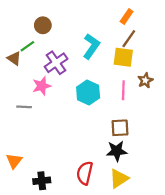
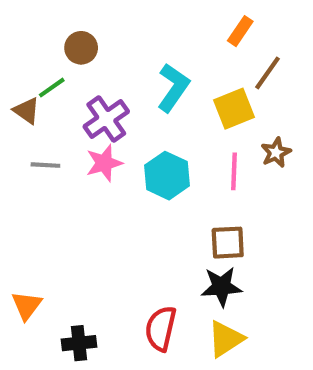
brown line: (129, 39) -> (268, 73), moved
yellow square: (123, 57) -> (234, 109), turned -30
pink star: (42, 86) -> (104, 163), moved
gray line: (24, 107) -> (45, 165), moved

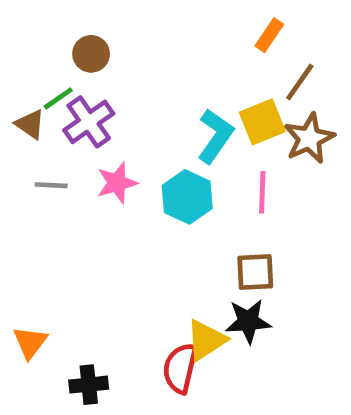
cyan L-shape: (173, 88) -> (215, 136), moved
purple cross: (106, 119) -> (89, 122), moved
brown star: (276, 153) -> (309, 138), moved, size x1.5
yellow triangle: (226, 339) -> (206, 340), moved

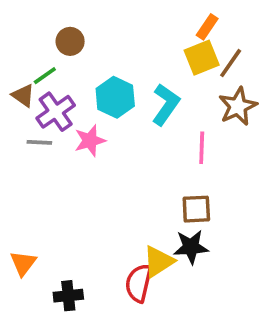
purple cross: (89, 122) -> (56, 112), moved
yellow square: (262, 122) -> (202, 58), moved
cyan hexagon: (187, 197) -> (115, 97), moved

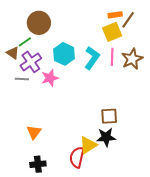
orange rectangle: (207, 27) -> (115, 15), turned 48
brown circle: (70, 41) -> (39, 23), size x1.5
brown line: (231, 63) -> (128, 20), moved
pink line: (202, 148) -> (112, 57), moved
orange triangle: (23, 263) -> (34, 132), moved

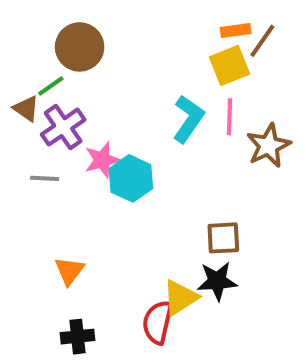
cyan hexagon: (64, 54) -> (131, 178), moved
brown star: (132, 59) -> (269, 146), moved
gray line: (22, 79) -> (45, 178), moved

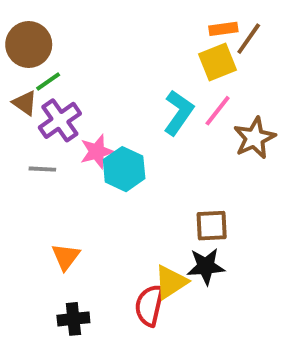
brown circle: (80, 47) -> (29, 44), moved
pink line: (229, 117) -> (218, 111), turned 36

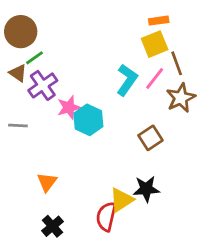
brown line: (249, 39) -> (177, 63), moved, turned -55
gray line: (42, 169) -> (18, 125), moved
brown square: (212, 226) -> (150, 138), moved, turned -30
black cross: (73, 319) -> (52, 226), turned -35

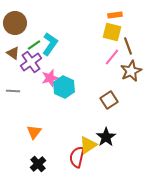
yellow square: (155, 44) -> (112, 32), turned 36
green line: (34, 58) -> (34, 45), moved
cyan L-shape: (127, 80) -> (50, 44), moved
black star: (146, 189) -> (106, 137), turned -30

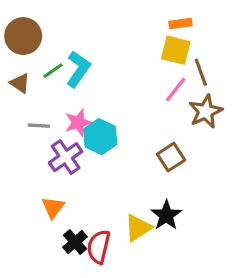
purple cross: (31, 62) -> (66, 157), moved
gray line: (13, 91) -> (39, 126), moved
red semicircle: (77, 157) -> (99, 247), moved
black cross: (38, 164) -> (75, 242), moved

